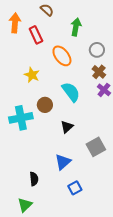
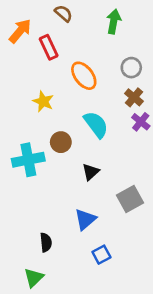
orange arrow: (15, 23) -> (20, 31), turned 36
green arrow: (76, 27) -> (114, 21), moved

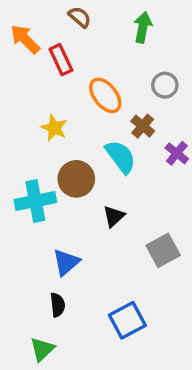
orange arrow: (20, 31) -> (25, 39), turned -85
brown cross: (134, 97) -> (143, 126), moved
brown circle: (61, 142) -> (76, 179), size x1.4
blue triangle: (85, 219) -> (66, 262), moved
blue square: (101, 255) -> (127, 320), size x1.5

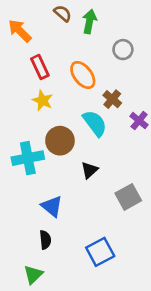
green arrow: (143, 27) -> (89, 21), moved
red rectangle: (61, 60) -> (40, 67), moved
gray circle: (165, 85) -> (123, 50), moved
blue triangle: (66, 262) -> (52, 206), turned -40

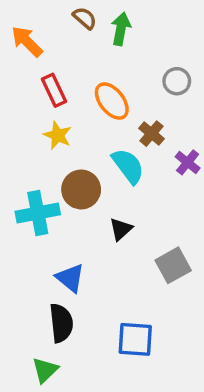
gray circle: (123, 50) -> (177, 81), moved
black semicircle: (45, 240) -> (61, 323), size x1.5
blue square: (100, 252) -> (135, 339), turned 32

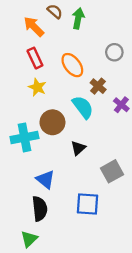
orange arrow: (27, 41) -> (34, 27), moved
blue square: (135, 339) -> (88, 204), moved

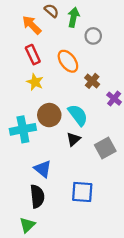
gray circle: (114, 52) -> (93, 36), moved
cyan semicircle: (83, 107) -> (78, 115), moved
gray square: (112, 171) -> (105, 148), moved

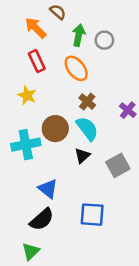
green arrow: (73, 17) -> (79, 35), moved
brown cross: (92, 81) -> (87, 102), moved
yellow star: (35, 82) -> (27, 95), moved
black semicircle: (37, 196) -> (42, 219), turned 55

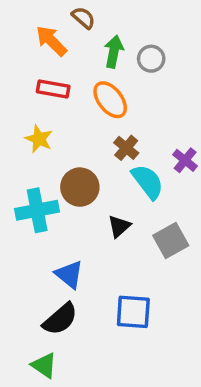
red rectangle: (37, 61) -> (53, 89), turned -55
cyan semicircle: (87, 129) -> (148, 182), moved
green triangle: (31, 251) -> (44, 365), turned -42

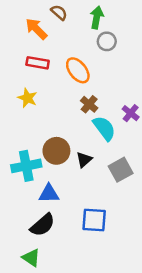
green arrow: (114, 52) -> (97, 17), moved
brown circle: (80, 187) -> (56, 151), moved
cyan cross: (37, 210) -> (26, 166), moved
blue triangle: (69, 274) -> (49, 194), turned -40

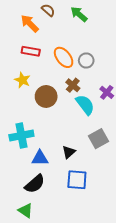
green arrow: (97, 17) -> (79, 14), turned -60
gray circle: (107, 41) -> (86, 61), moved
brown circle: (56, 151) -> (46, 96), moved
black triangle: (84, 160) -> (69, 152), moved

